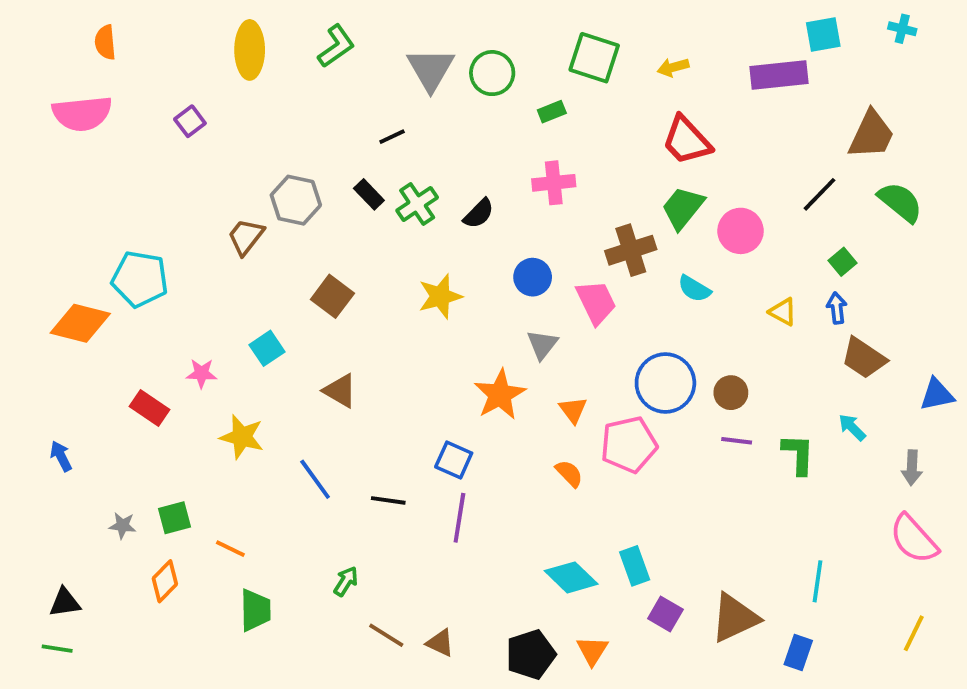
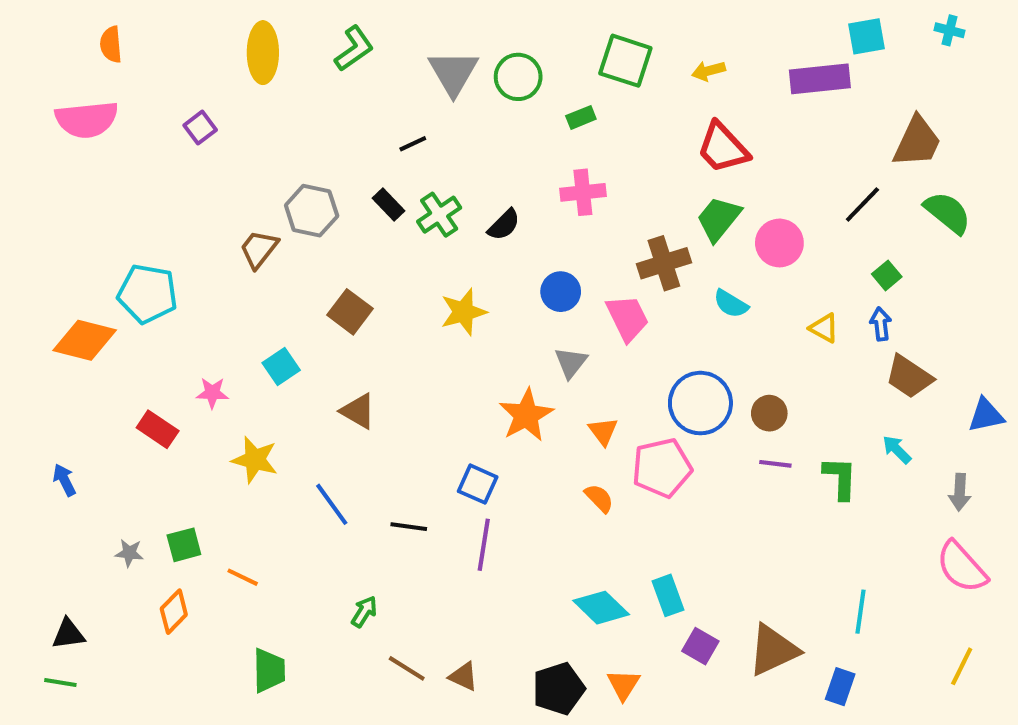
green trapezoid: (255, 610) -> (269, 670), moved

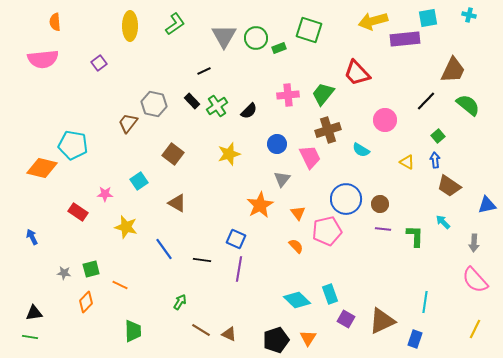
yellow arrow: (709, 71) -> (373, 21), moved, size x1.8
green rectangle: (581, 117) -> (279, 48), moved
green trapezoid: (719, 219) -> (323, 94), moved

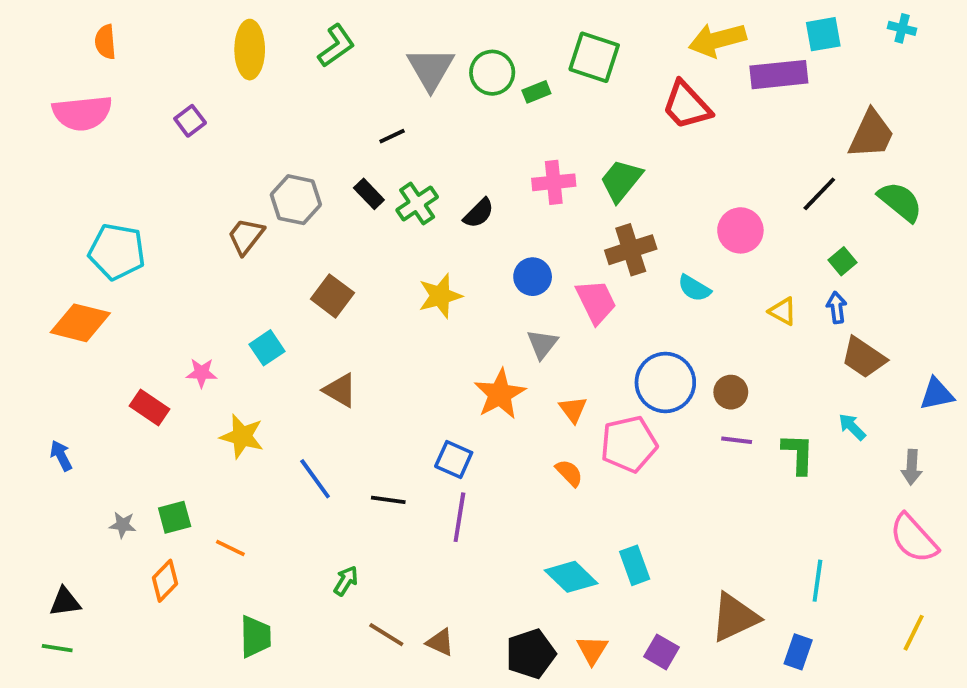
red trapezoid: (357, 73) -> (687, 105), moved
cyan pentagon: (73, 145) -> (117, 252), moved
purple square: (346, 319) -> (662, 652), moved

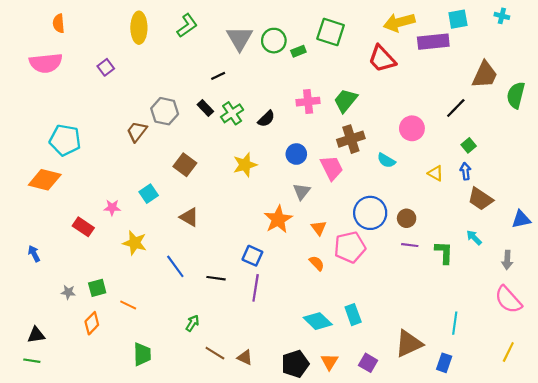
green semicircle: (900, 202) -> (516, 95), moved, turned -115

